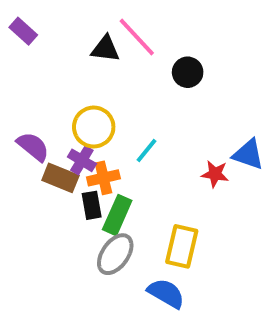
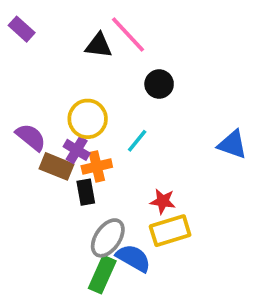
black circle: (188, 72) -> (159, 84), moved
red star: (215, 174) -> (163, 201), moved
green rectangle: (117, 215) -> (102, 275), moved
yellow rectangle: (182, 246) -> (170, 231), turned 60
blue semicircle: (166, 293) -> (133, 258), moved

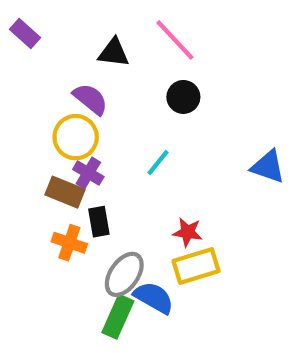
pink line: (128, 35) -> (175, 40), moved
yellow circle: (88, 119) -> (76, 137), moved
purple semicircle: (31, 137) -> (90, 99), moved
orange cross: (97, 166) -> (69, 243), moved, turned 32

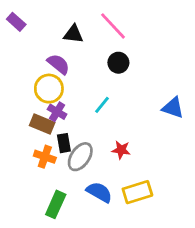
yellow rectangle: (196, 266) -> (137, 192), moved
gray ellipse: (124, 274) -> (80, 157), moved
green rectangle: (118, 317) -> (56, 204), moved

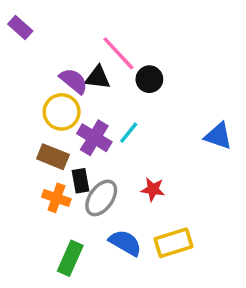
pink line: (113, 26) -> (118, 53), moved
black triangle: (73, 34) -> (98, 77), moved
purple cross: (57, 112) -> (94, 138), moved, size x1.4

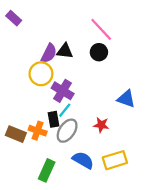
pink line: (118, 53) -> (101, 29), moved
purple semicircle: (74, 81) -> (49, 53), turned 78
cyan line: (129, 133) -> (65, 110), moved
blue triangle: (218, 136) -> (126, 99), moved
brown rectangle: (53, 157) -> (16, 134), moved

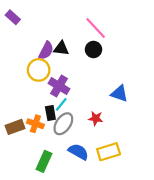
brown rectangle: (16, 134) -> (15, 127), turned -42

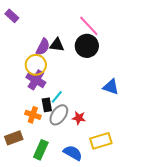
black circle: (93, 49) -> (87, 46), size x1.5
purple cross: (59, 86) -> (36, 80), moved
red star: (96, 118) -> (79, 118), moved
brown rectangle: (15, 127) -> (14, 138), moved
blue semicircle: (78, 152) -> (73, 153), moved

